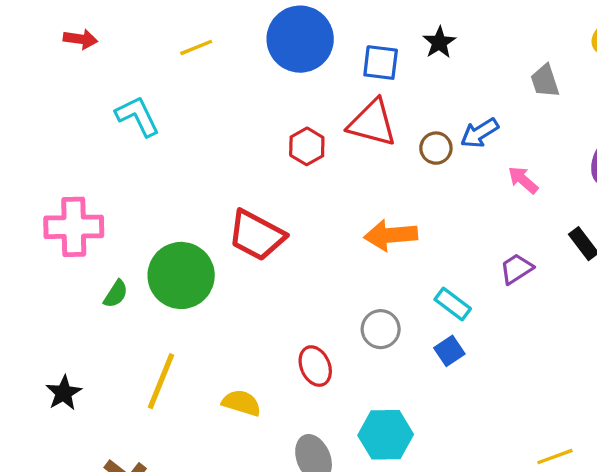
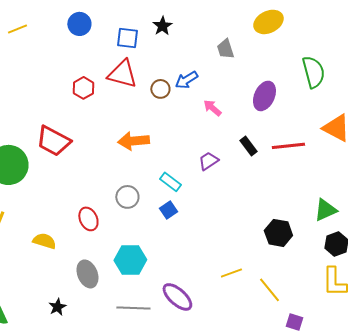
blue circle: (300, 39) -> (79, 24), size x0.6

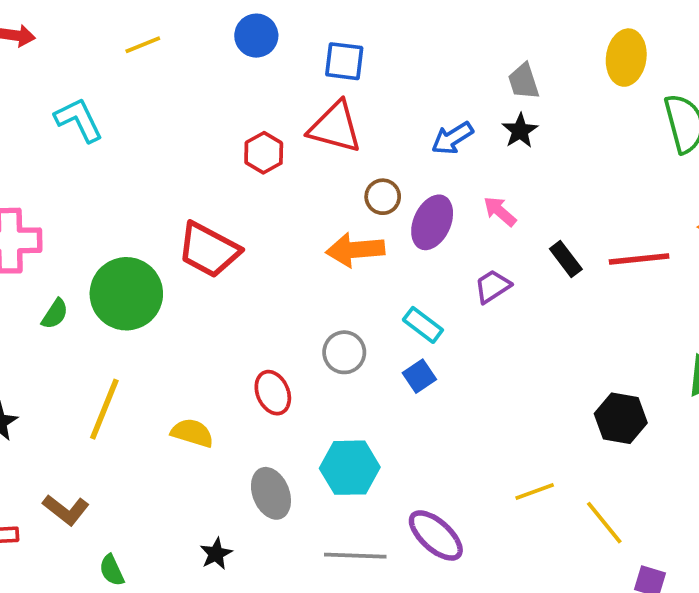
yellow ellipse: (268, 22) -> (626, 58), moved, turned -56
black star: (162, 26) -> (520, 131), moved
brown circle: (160, 89) -> (383, 197), moved
purple ellipse: (264, 96) -> (432, 222), moved
pink arrow: (212, 108) -> (500, 211), moved

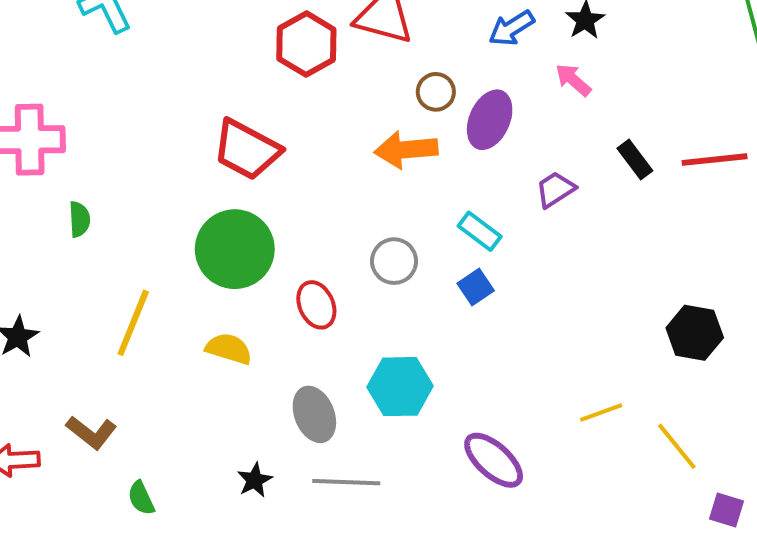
red hexagon: (264, 153) -> (306, 44), size x1.4
pink arrow: (500, 211) -> (573, 80), moved
green circle: (126, 294) -> (235, 249), moved
green semicircle: (55, 314) -> (79, 219), turned -36
gray line: (355, 556) -> (346, 482), moved

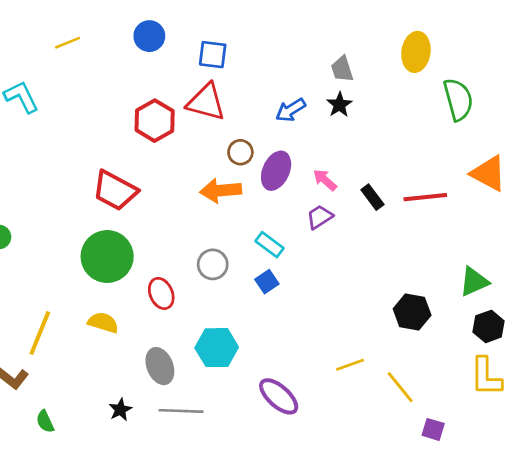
pink arrow: (573, 80) -> (325, 180), moved
yellow line: (133, 323) -> (40, 333), moved

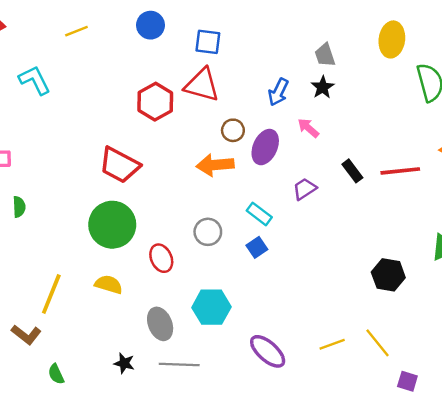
blue arrow: (291, 110) -> (278, 92), turned -32
pink arrow: (325, 180) -> (308, 128), moved
yellow line: (350, 365) -> (332, 344), moved
black star: (120, 410) -> (124, 363), turned -30

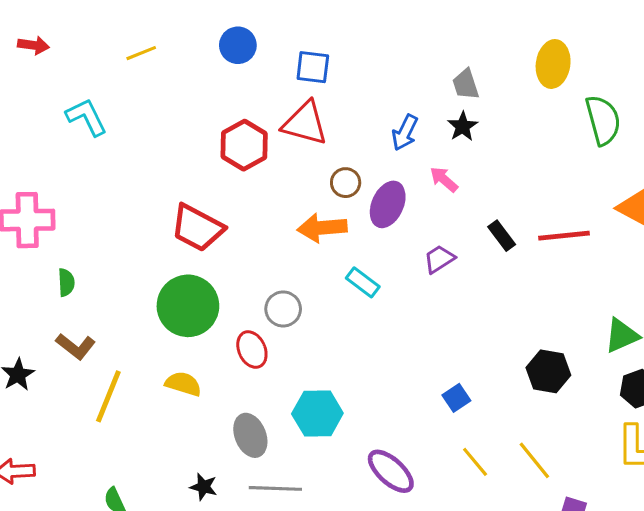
cyan rectangle: (259, 214) -> (363, 282), moved
gray circle: (208, 232) -> (283, 309), moved
blue square: (257, 247) -> (456, 398), moved
brown L-shape: (26, 335) -> (76, 346), moved
yellow line: (332, 344) -> (475, 462), turned 70

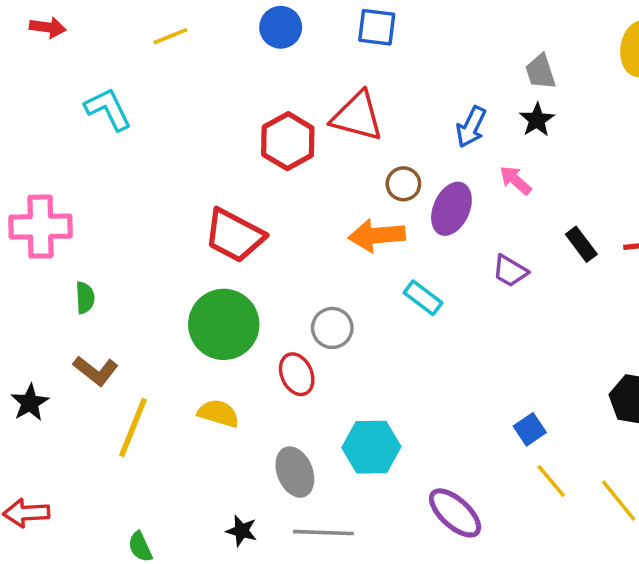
blue square: (313, 67) -> (377, 27), moved
purple trapezoid: (439, 259) -> (510, 271), turned -116
yellow line: (475, 462) -> (551, 481), moved

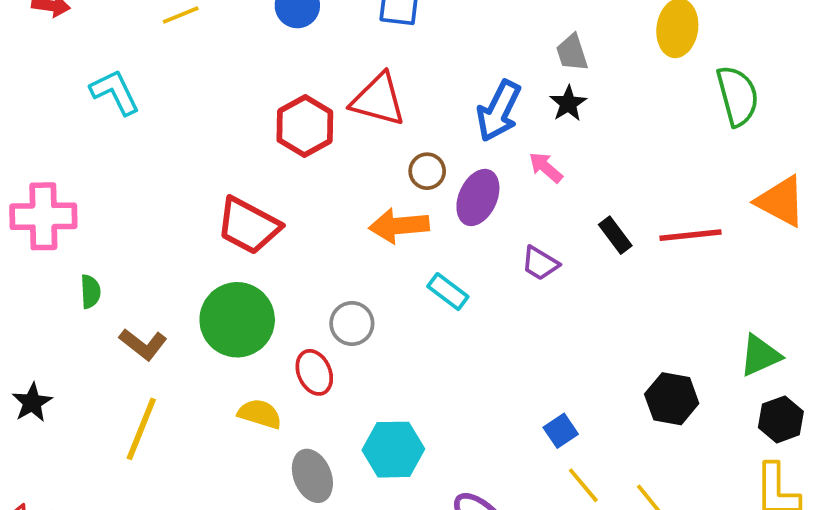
blue arrow: (471, 127) -> (499, 111), size x1.4
brown L-shape: (96, 371) -> (143, 344), moved
yellow semicircle: (218, 413) -> (260, 414), moved

